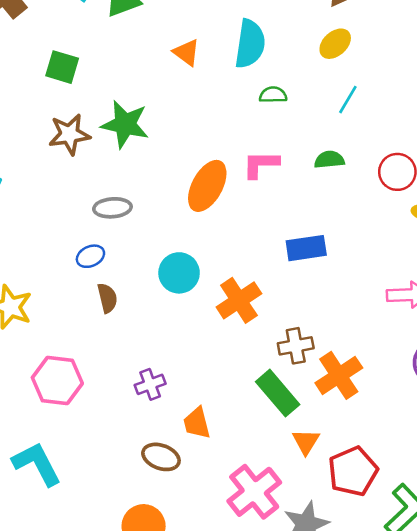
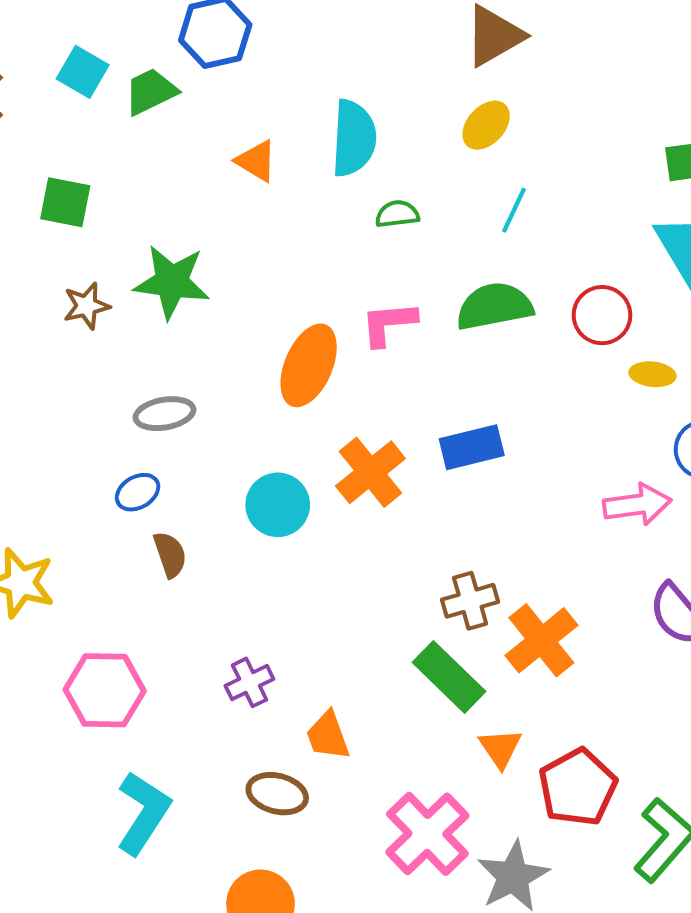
brown star: (69, 134) -> (86, 306), size x0.7
green semicircle: (329, 160) -> (494, 306), size x1.6
orange cross: (239, 300) -> (370, 472), moved
cyan L-shape: (37, 464) -> (143, 813), moved, turned 66

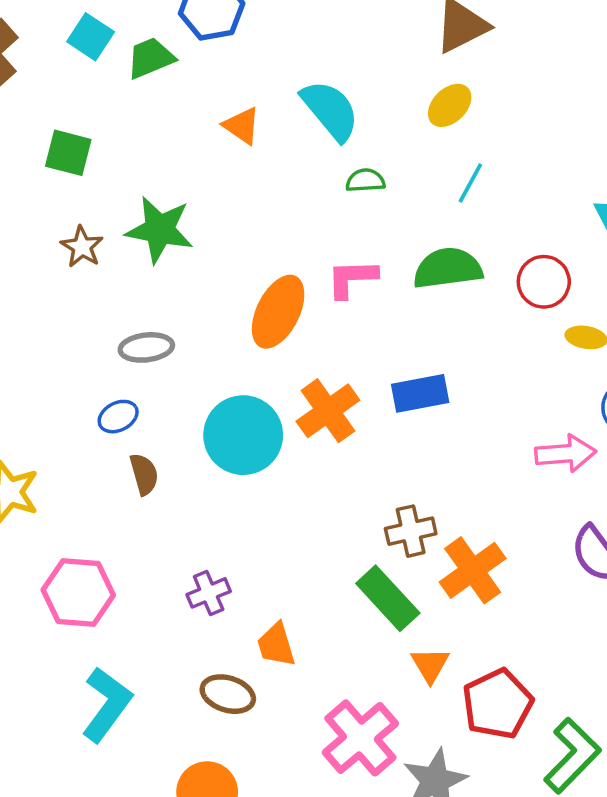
cyan semicircle: (354, 138) -> (330, 110), turned -46
brown star: (86, 306) -> (82, 247), turned -30
cyan circle: (278, 505) -> (243, 435), size x1.4

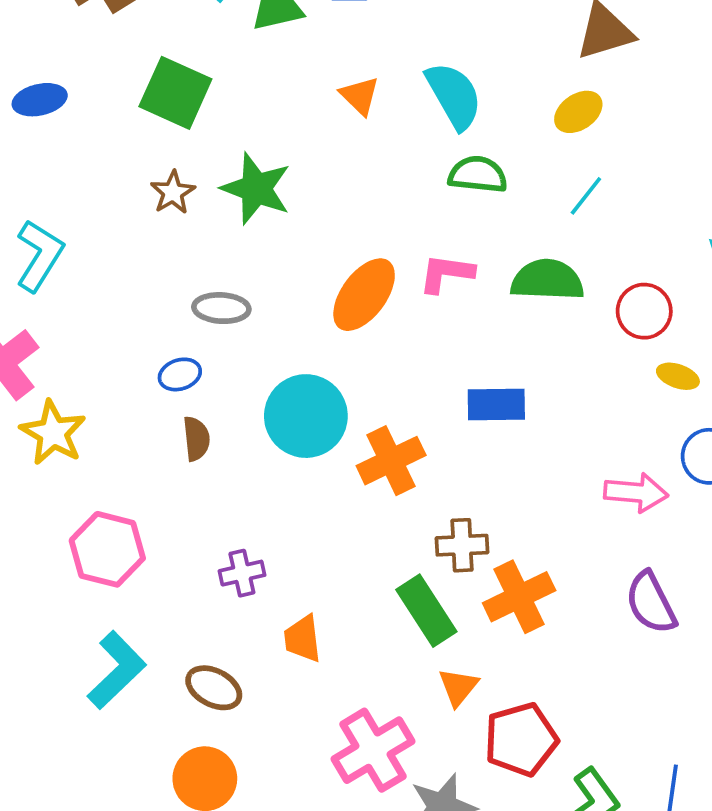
green square: (68, 153) -> (175, 93), size x1.4
green semicircle: (365, 180) -> (478, 174), size x1.4
orange cross: (328, 411) -> (391, 461), moved
brown ellipse: (228, 694) -> (214, 688), moved

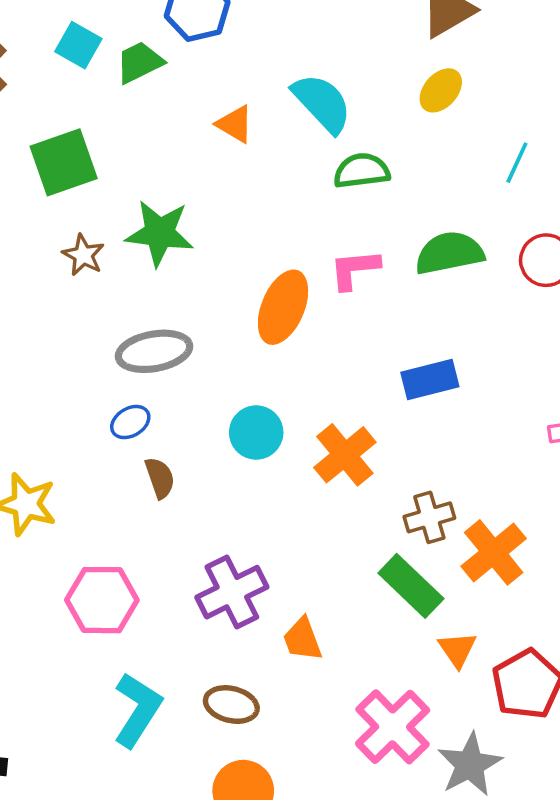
green square: (175, 93) -> (64, 162), turned -30
cyan line: (586, 196) -> (517, 163), moved
gray ellipse: (221, 308) -> (154, 351), size x1.4
cyan circle: (306, 416) -> (256, 432), size x0.7
purple cross: (242, 573) -> (232, 592), size x1.6

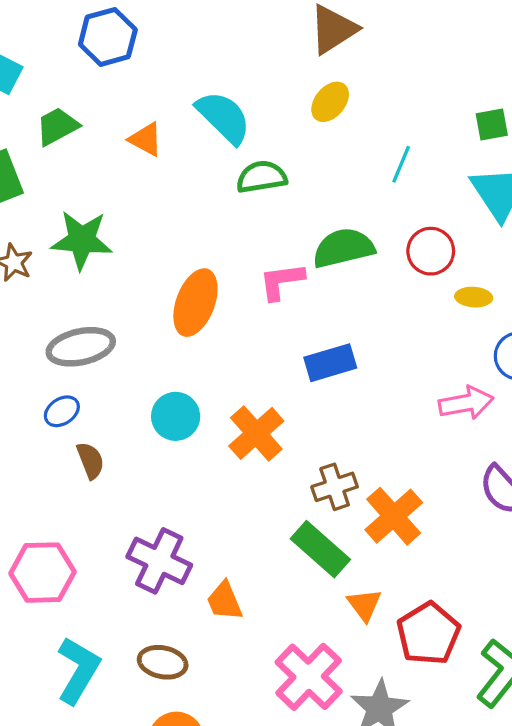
green trapezoid: (139, 62) -> (57, 126), moved
pink L-shape: (354, 269) -> (282, 281), moved
purple cross: (232, 592) -> (159, 561), turned -36

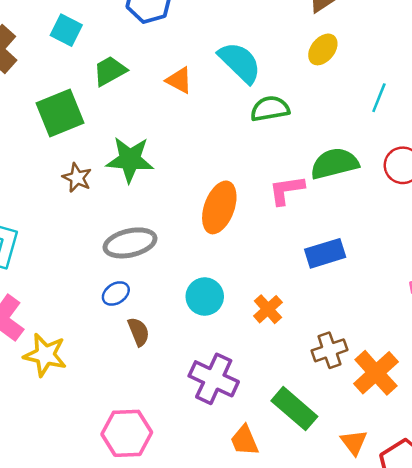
orange cross: (256, 433) -> (268, 309), size x0.7
green rectangle: (320, 549) -> (294, 409), moved
purple cross: (159, 561) -> (214, 379), moved
pink hexagon: (42, 573) -> (127, 433), moved

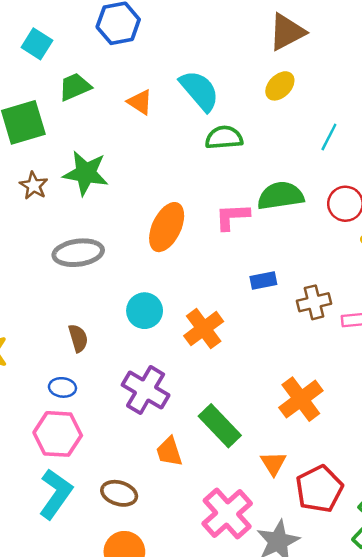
blue rectangle: (325, 253) -> (263, 280), size x0.7
blue ellipse: (116, 293) -> (62, 387), moved, turned 35
orange cross: (268, 309) -> (204, 329), size x1.4
brown cross: (330, 350) -> (314, 302), moved

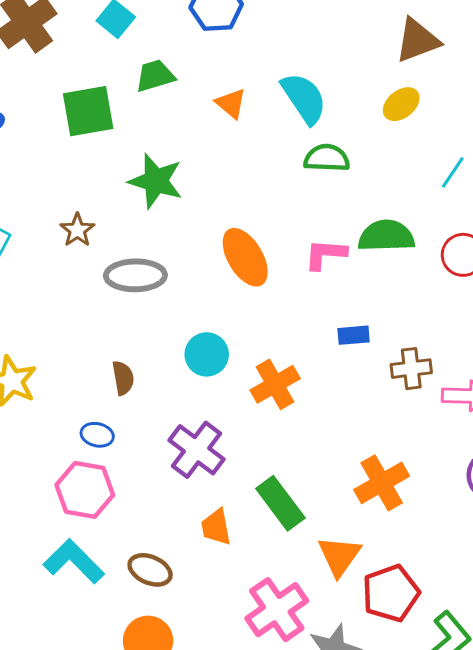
brown star: (34, 186) -> (77, 230), moved
orange ellipse: (167, 227) -> (245, 257), turned -63
orange triangle: (273, 463) -> (339, 556), size x1.4
cyan L-shape: (56, 494) -> (74, 561), turned -87

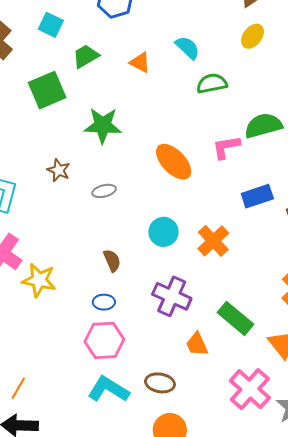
cyan semicircle: (304, 98) -> (187, 48), size x0.7
gray ellipse: (135, 275) -> (104, 191), size x0.6
blue rectangle: (354, 335) -> (257, 196), size x1.4

